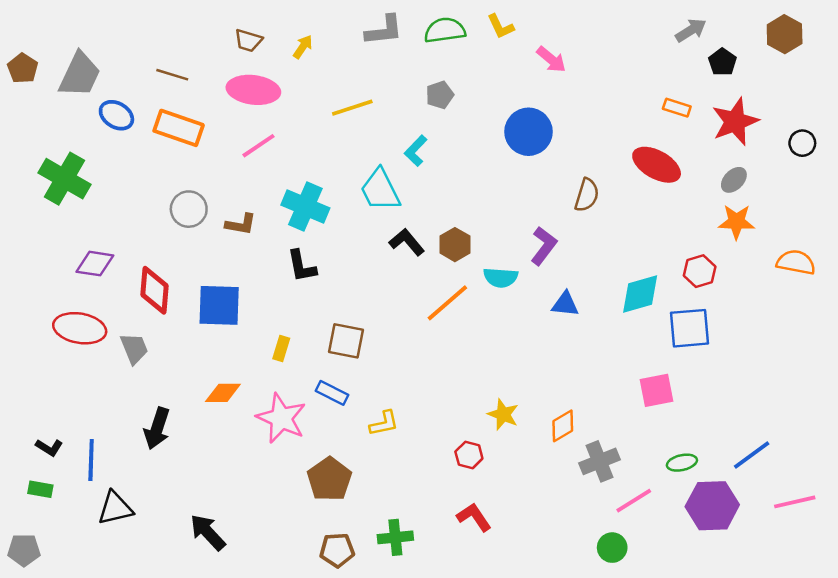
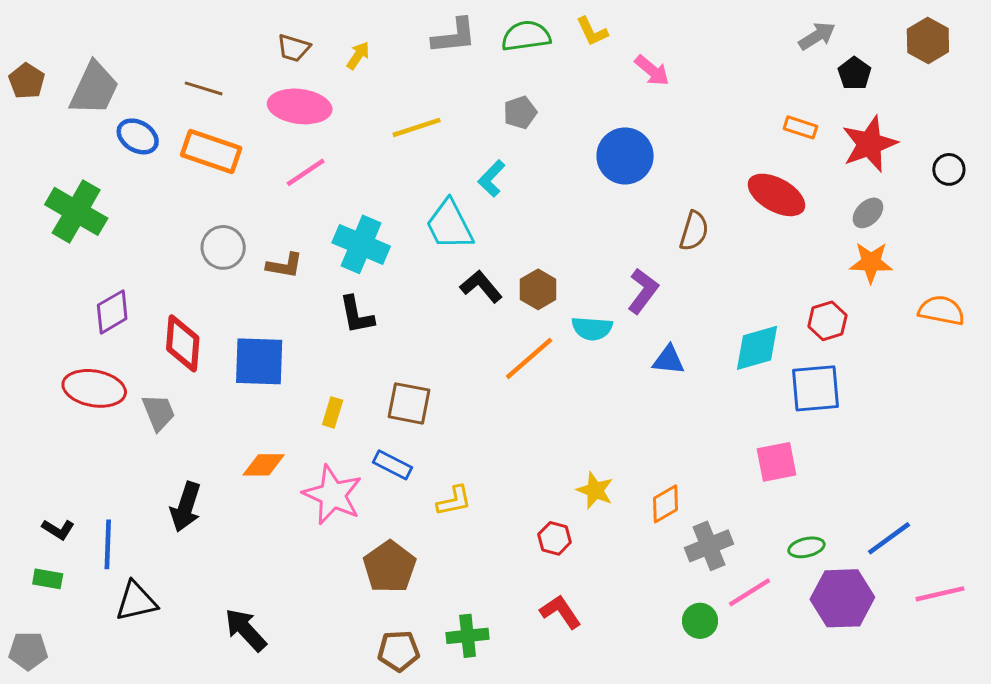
purple diamond: (95, 264) -> (112, 312), turned -39
green circle: (612, 548) -> (700, 621), moved

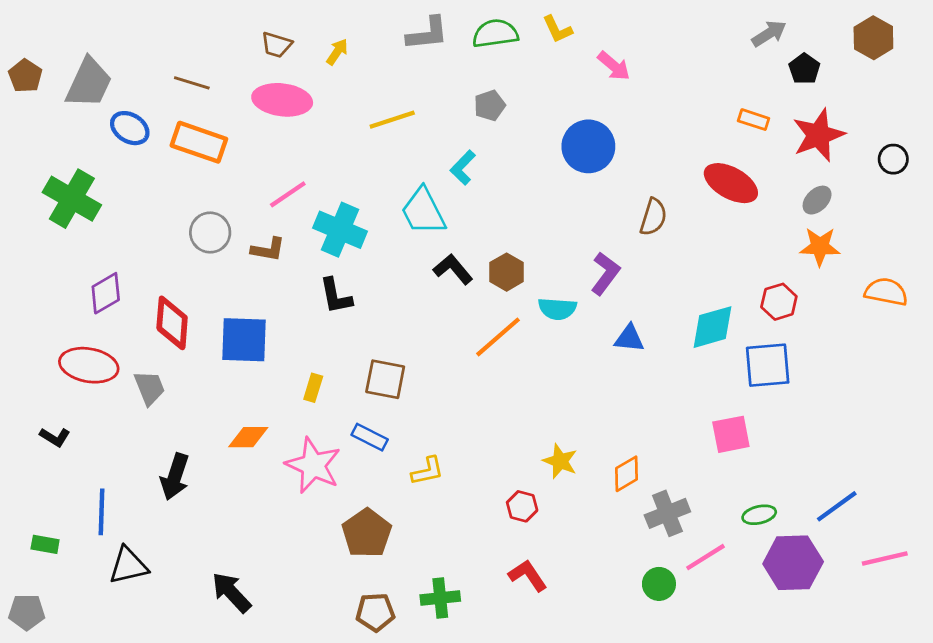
pink line: (306, 172) -> (288, 194), moved
black L-shape: (58, 529) -> (55, 437), moved

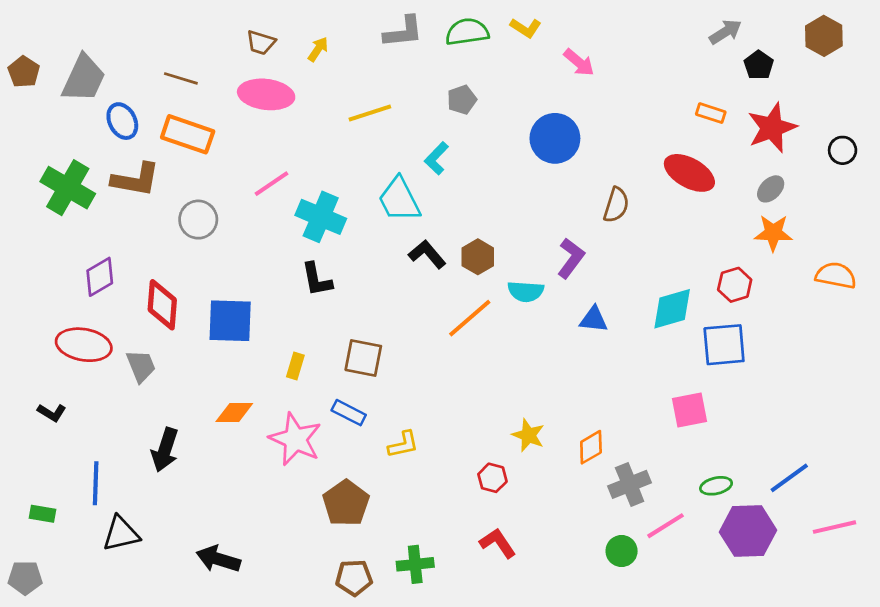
yellow L-shape: (557, 29) -> (526, 28), turned -32
blue ellipse: (130, 128) -> (122, 121), turned 32
brown L-shape: (268, 249) -> (136, 180), moved, size x1.5
black arrow: (231, 592) -> (218, 559), turned -30

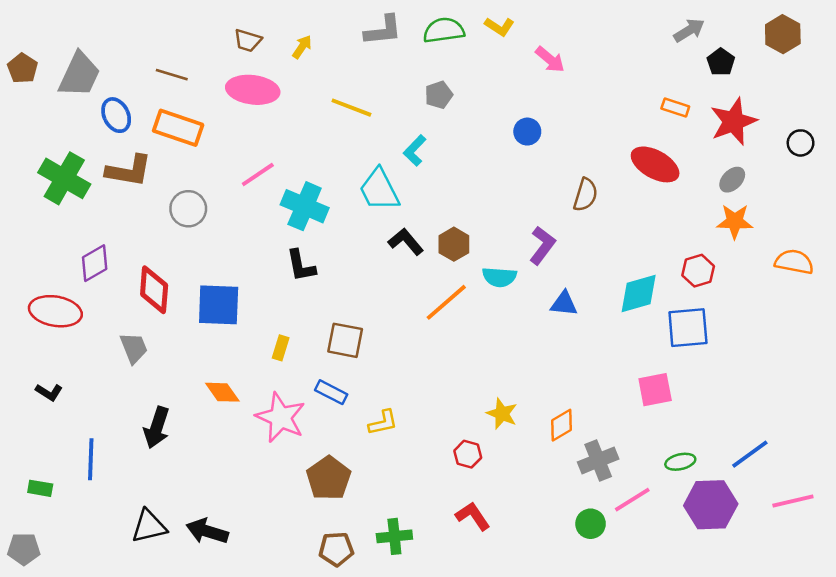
yellow line: (370, 113) -> (351, 108), turned 39
blue circle: (555, 138) -> (527, 132), size x0.6
red ellipse: (84, 345) -> (55, 311), moved
orange diamond: (234, 413) -> (222, 392), turned 54
black triangle: (121, 534) -> (149, 526), moved

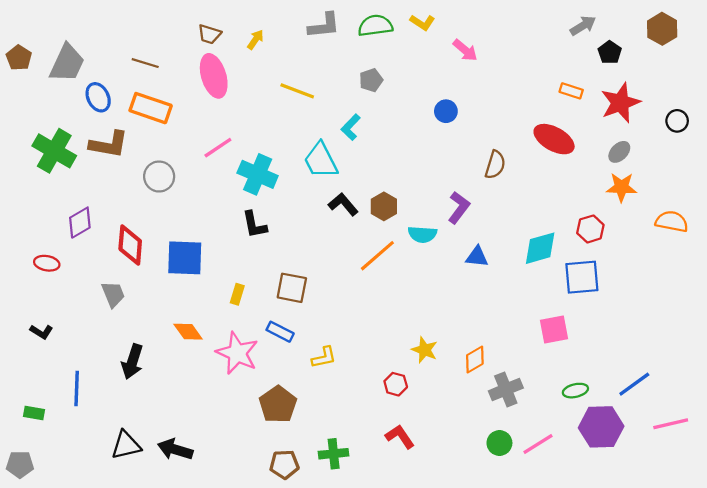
pink ellipse: (253, 90) -> (214, 76), turned 66
red ellipse: (55, 311) -> (47, 263), size x0.6
pink line: (632, 500) -> (538, 444), moved

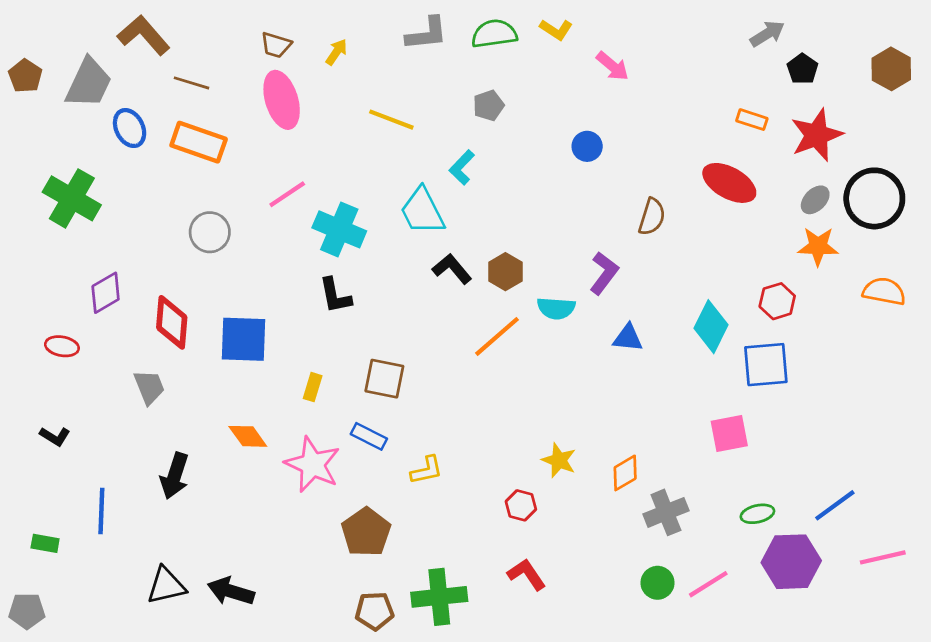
brown hexagon: (662, 29) -> (891, 69), moved
black circle: (677, 121) -> (874, 198), moved, size x2.0
brown L-shape: (109, 144) -> (144, 35), moved, turned -141
cyan diamond: (540, 248) -> (711, 327), turned -48
green cross: (334, 454) -> (439, 597), size x1.4

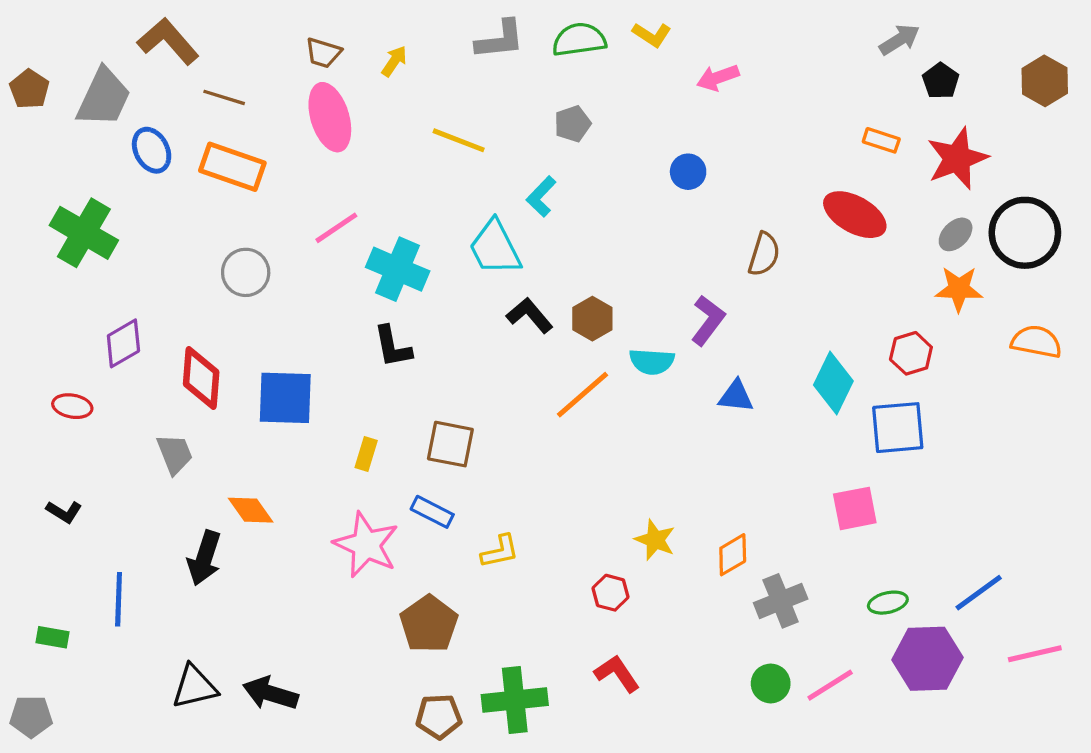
pink arrow: (612, 66) -> (718, 78), turned 120
orange diamond: (248, 436) -> (251, 510), moved

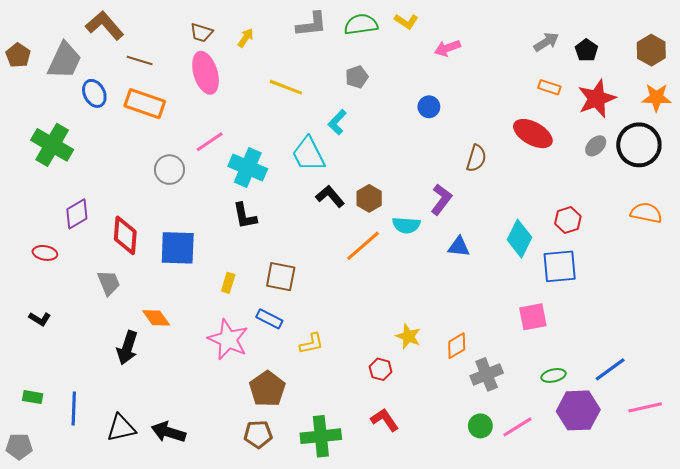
gray arrow: (899, 40) -> (546, 42), moved
gray circle: (246, 272) -> (169, 170), moved
orange star: (959, 289) -> (656, 98), moved
blue line: (119, 599) -> (74, 408), moved
brown pentagon: (439, 716) -> (258, 434), moved

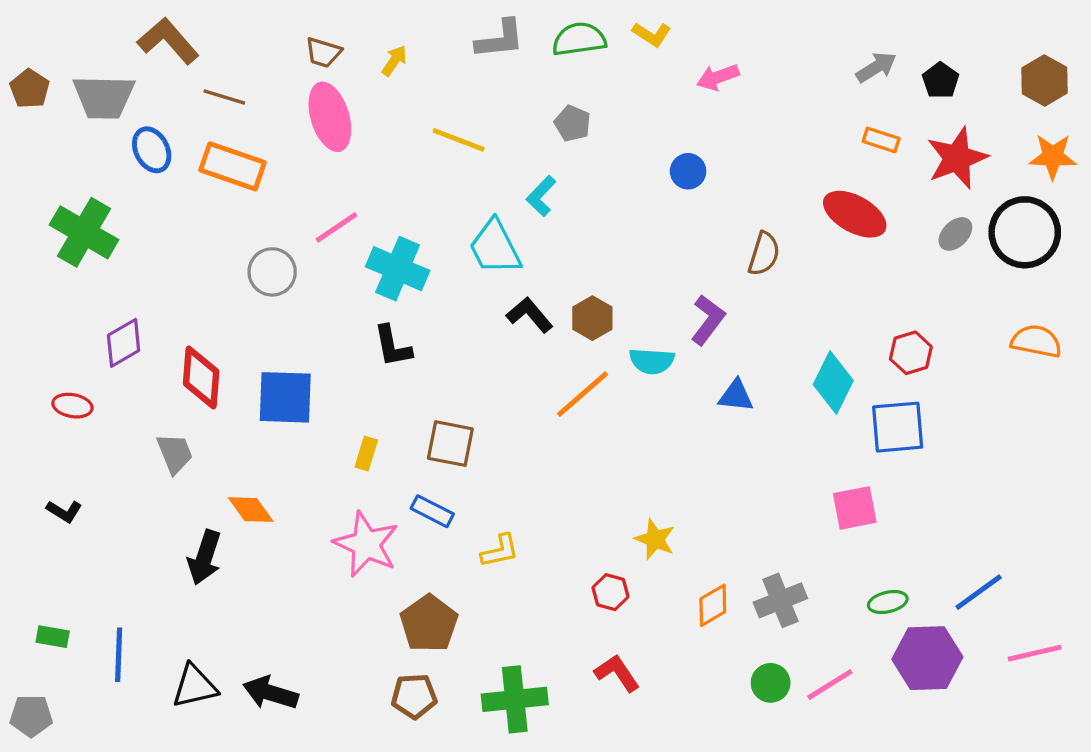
gray trapezoid: (64, 60) -> (104, 97), turned 66
gray pentagon: (357, 77) -> (573, 123), turned -30
orange diamond: (457, 346) -> (713, 605), moved

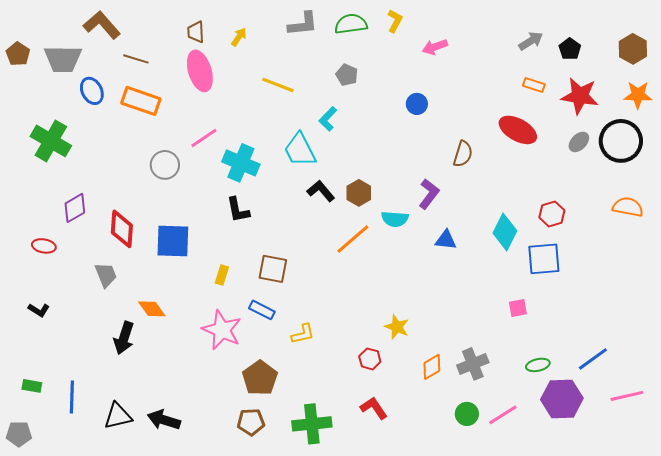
yellow L-shape: (652, 34) -> (395, 21), turned -95
brown trapezoid: (323, 52) -> (196, 32), turned 70
red star: (957, 158) -> (580, 96), turned 30
pink square: (855, 508) -> (518, 308), size x0.7

